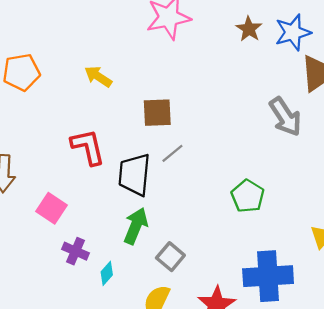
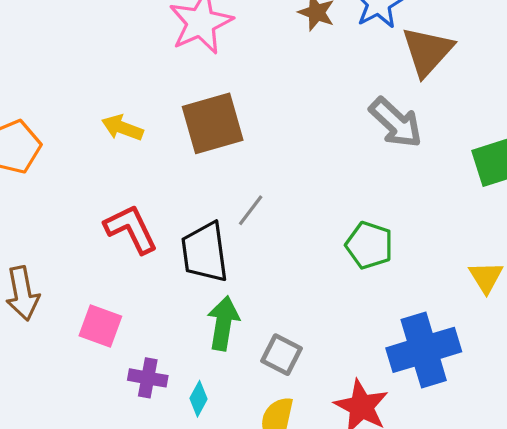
brown square: (157, 113) -> (213, 123), moved, size x1.4

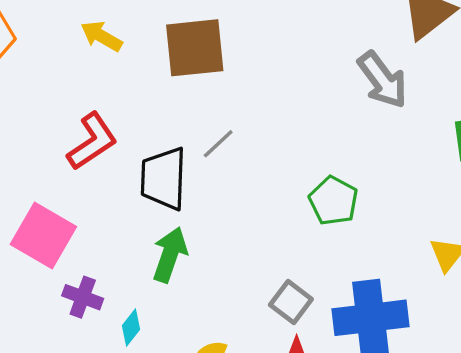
red L-shape: (131, 229) -> (92, 141), turned 72
pink square: (100, 326) -> (43, 235), size x1.4
gray square: (282, 355) -> (291, 302), moved

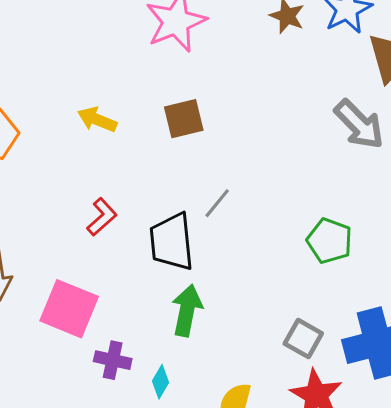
brown square: (195, 48) -> (184, 119), size x0.7
red L-shape: (92, 141) -> (102, 217), size x0.7

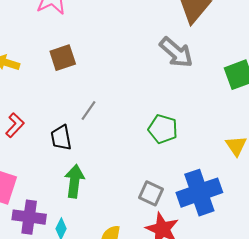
black trapezoid: (172, 242) -> (61, 138), size x0.7
purple cross: (113, 360) -> (29, 217), size x1.4

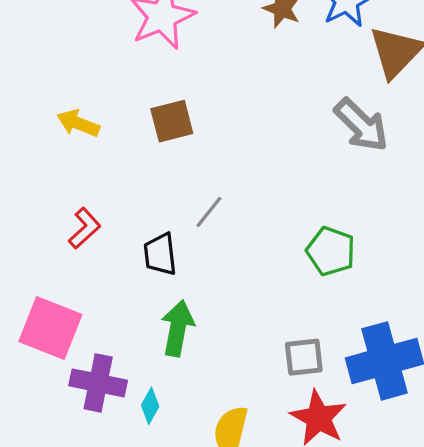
gray square: (151, 193) -> (304, 357), turned -35

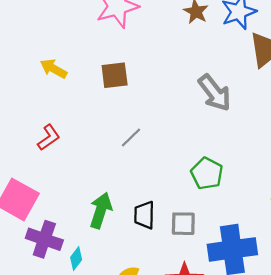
gray arrow: (361, 125) -> (215, 93), moved
black trapezoid: (160, 254) -> (144, 215), moved
gray square: (304, 357) -> (183, 224), moved

